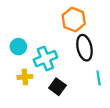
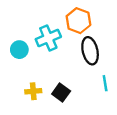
cyan cross: (45, 59) -> (48, 38), moved
yellow cross: (25, 77) -> (33, 91), moved

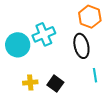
orange hexagon: (78, 21) -> (90, 17), moved
cyan circle: (19, 50) -> (18, 45), size x1.5

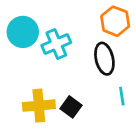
cyan circle: (18, 45) -> (23, 32), moved
yellow cross: (30, 82) -> (39, 106), size x1.6

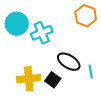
black ellipse: (104, 59) -> (69, 62), moved, turned -45

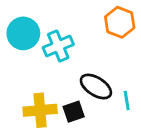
black square: (53, 80) -> (74, 112), turned 35

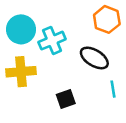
black ellipse: (96, 86) -> (94, 58), moved
yellow cross: (40, 110) -> (21, 72), moved

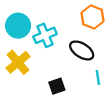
yellow cross: (21, 72) -> (18, 62), turned -35

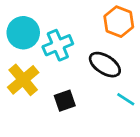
cyan line: (98, 77) -> (126, 99), turned -48
black square: (57, 86) -> (65, 101), moved

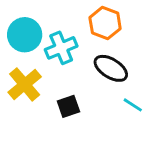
orange hexagon: (119, 22) -> (105, 23), moved

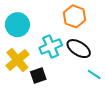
cyan cross: (61, 48) -> (51, 46), moved
black square: (68, 106) -> (38, 76), moved

